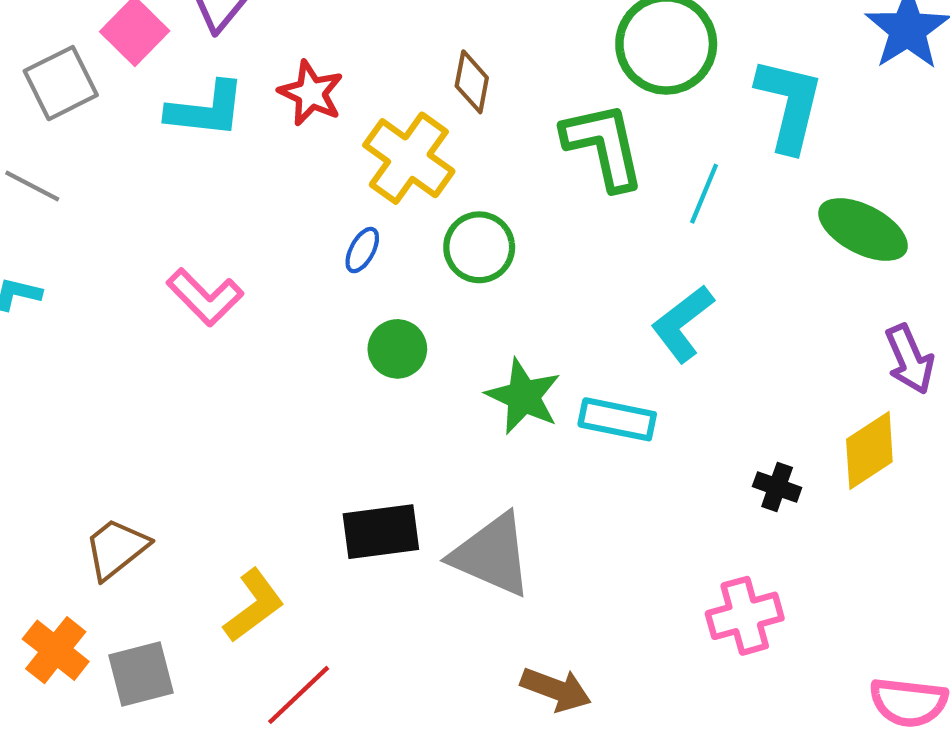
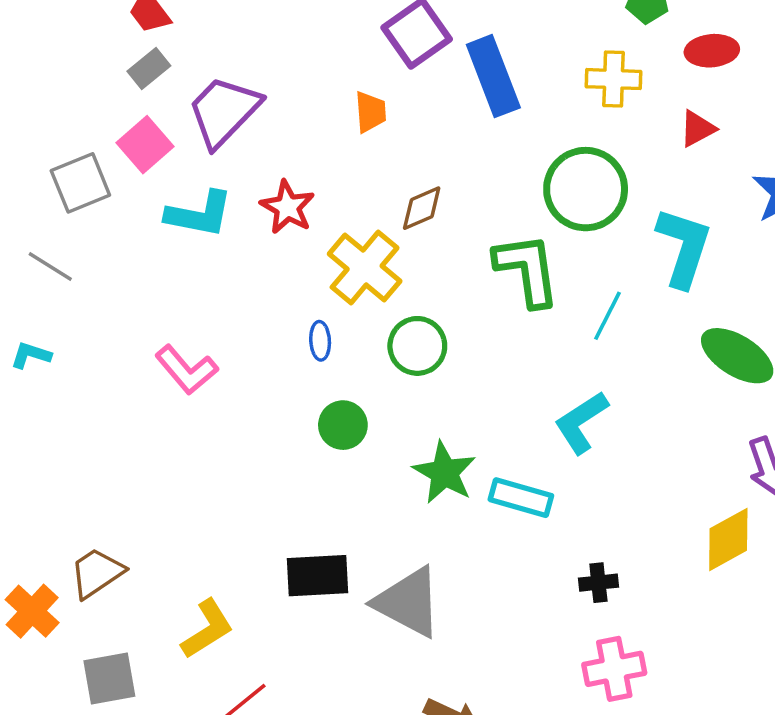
brown diamond: (472, 82) -> (422, 208), turned 51
blue ellipse: (362, 250) -> (320, 341), turned -36
black cross: (777, 487) -> (598, 583), moved, turned -30
orange cross: (56, 650) -> (32, 611), moved

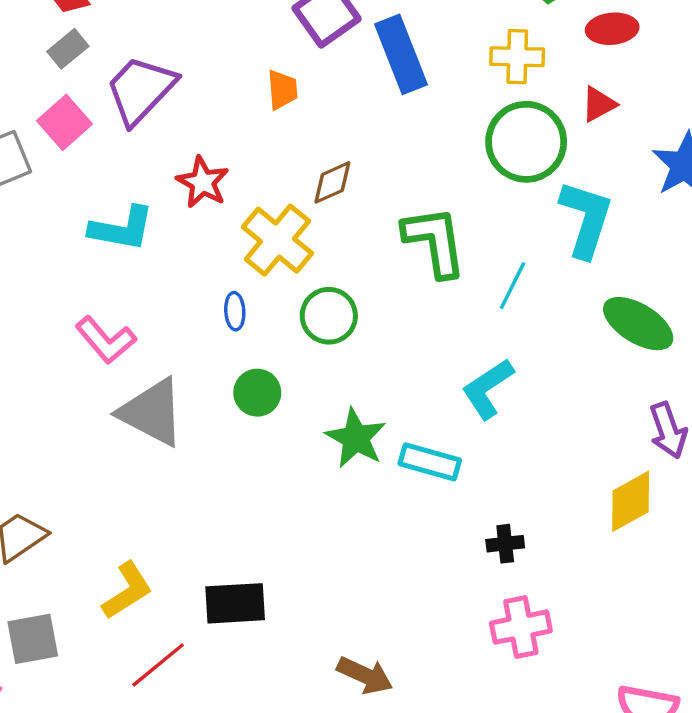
green circle: (586, 189) -> (526, 142), moved
cyan L-shape: (199, 214) -> (122, 229), moved
black rectangle: (318, 576) -> (235, 603), moved
gray triangle: (408, 602) -> (152, 412), moved

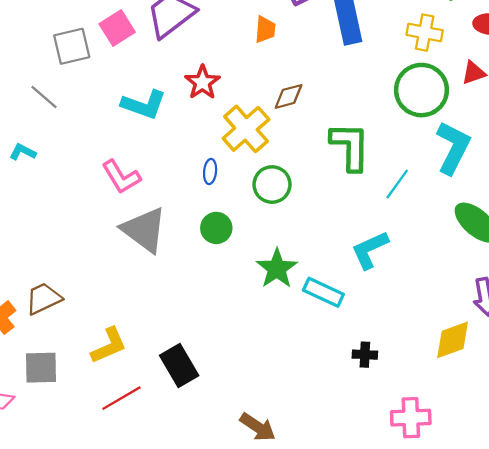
black rectangle: (235, 603) -> (179, 365), turned 54
pink cross: (521, 627) -> (411, 418), moved

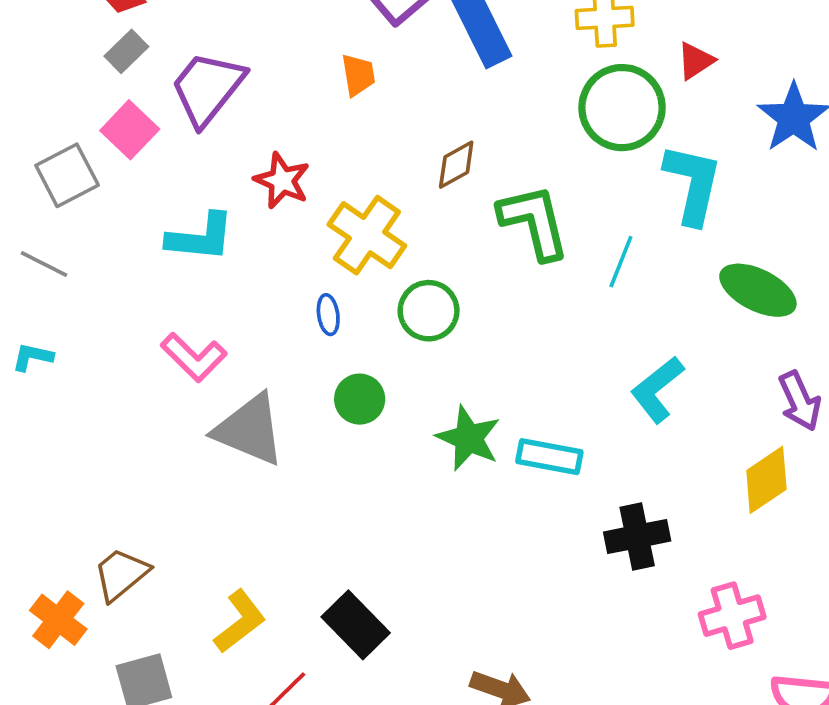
brown diamond: (289, 96) -> (456, 165), moved
cyan L-shape: (370, 250) -> (657, 389), moved
black cross: (365, 355) -> (637, 537), size x1.6

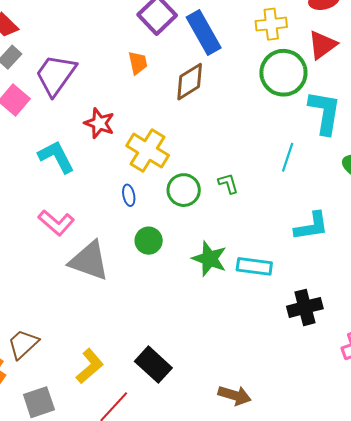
red triangle: (696, 61) -> (322, 45), size x1.4
brown diamond: (456, 165) -> (190, 82), moved, size x1.4
green L-shape: (534, 222) -> (228, 184), moved, size x0.5
cyan L-shape: (200, 237) -> (56, 157), turned -120
cyan L-shape: (657, 389) -> (311, 226), turned -147

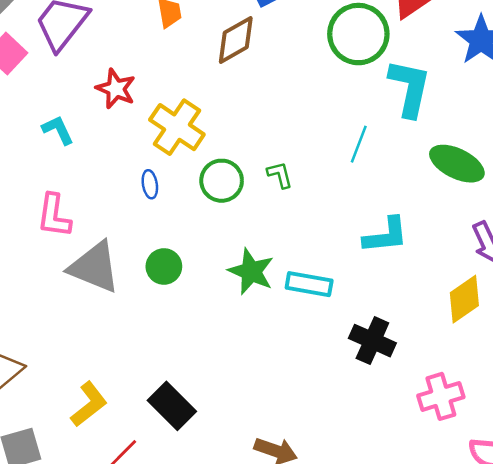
cyan L-shape: (56, 157) -> (58, 130), size x0.7
pink L-shape: (56, 223) -> (54, 216), turned 54
green circle: (149, 241) -> (164, 266), moved
black cross: (305, 307) -> (372, 341), turned 36

